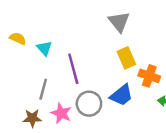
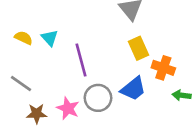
yellow semicircle: (18, 39) -> (24, 38), moved
gray line: (43, 89) -> (21, 84), moved, turned -70

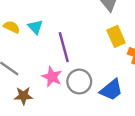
blue trapezoid: (133, 89) -> (111, 90), moved
pink star: (68, 108) -> (52, 77), moved

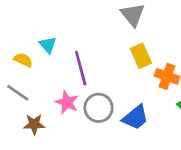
yellow semicircle: (12, 27) -> (23, 60), moved

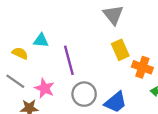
cyan triangle: (48, 45) -> (41, 40), turned -42
pink star: (67, 102) -> (44, 88), moved

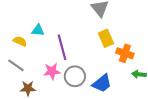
pink star: (44, 88) -> (52, 71), moved, turned -30

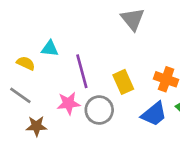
yellow rectangle: (106, 38) -> (123, 82), moved
blue trapezoid: (102, 83) -> (154, 114), moved

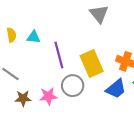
yellow semicircle: (26, 63) -> (11, 35), moved, turned 56
yellow rectangle: (123, 82) -> (92, 63), size x1.4
pink star: (68, 103) -> (48, 96), moved

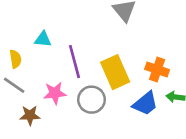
yellow semicircle: (11, 35) -> (15, 59), moved
pink star: (48, 96) -> (55, 93), moved

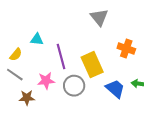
yellow semicircle: (15, 59) -> (16, 54), turned 48
orange cross: (157, 69) -> (126, 48), moved
blue trapezoid: (145, 104) -> (115, 89), turned -100

